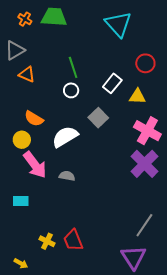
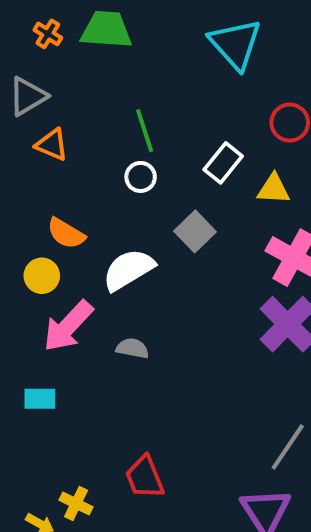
pink arrow: (35, 165) -> (68, 326), turned 80
yellow cross: (47, 241) -> (76, 503), moved

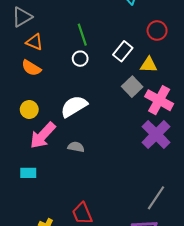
gray square: (195, 231) -> (132, 87), moved
orange semicircle: (66, 233) -> (31, 68), moved

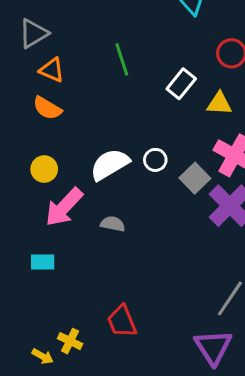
white circle: (80, 59) -> (155, 160), moved
gray square: (132, 87) -> (195, 178), moved

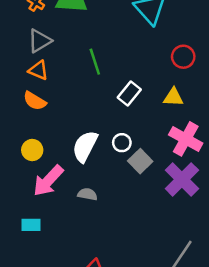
gray triangle: (34, 34) -> (40, 41), moved
white rectangle: (181, 84) -> (129, 94), moved
white semicircle: (110, 164) -> (85, 146), turned -32
gray square: (195, 178) -> (140, 161), moved

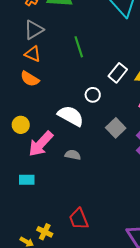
white rectangle: (129, 94) -> (118, 73), moved
white circle: (122, 143) -> (93, 95), moved
white semicircle: (85, 146) -> (71, 116), turned 92
yellow circle: (32, 150) -> (21, 125), moved

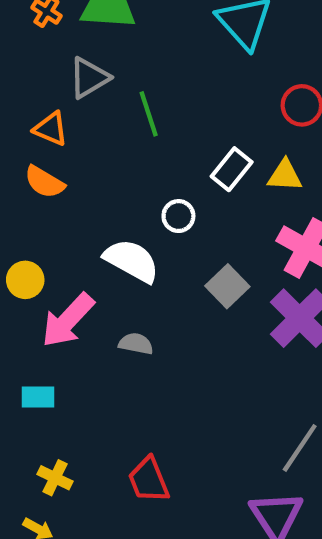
gray triangle: (34, 30) -> (89, 78), moved
yellow cross: (45, 232) -> (55, 478), moved

